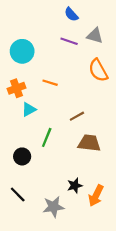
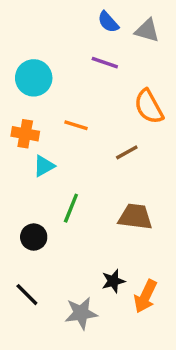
gray triangle: (95, 36) -> (147, 30), moved
orange cross: (17, 88) -> (25, 134), turned 30
brown line: (77, 116) -> (127, 152), moved

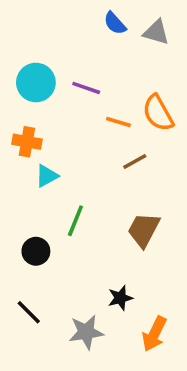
purple line: (105, 63) -> (86, 88), moved
orange line: (76, 125) -> (118, 122), moved
brown trapezoid: (135, 217) -> (144, 230), turned -69
orange arrow: (145, 296) -> (154, 334), moved

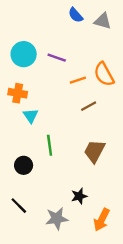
orange line: (118, 122) -> (78, 80), turned -35
cyan triangle: (47, 176) -> (31, 116), turned -35
green line: (75, 221) -> (50, 145), turned -30

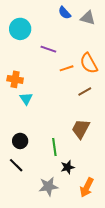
cyan circle: (24, 54) -> (20, 29), moved
brown line: (89, 106) -> (85, 92), moved
green line: (50, 145) -> (54, 147), moved
black line: (19, 206) -> (16, 165), moved

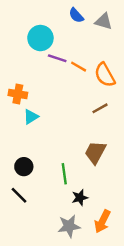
cyan circle: (20, 29) -> (40, 38), moved
orange line: (67, 68) -> (79, 67), moved, turned 48
cyan triangle: (26, 99) -> (31, 117), turned 32
gray star: (48, 186) -> (69, 226), moved

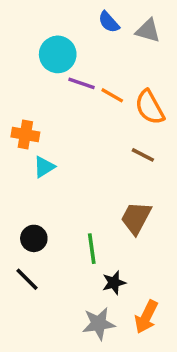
brown line: (100, 108) -> (143, 155), turned 56

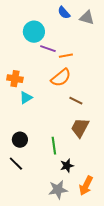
orange line: (112, 95) -> (66, 56), turned -40
orange semicircle: (150, 107) -> (61, 78), moved, turned -100
brown line: (143, 155) -> (76, 101), moved

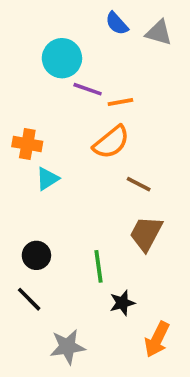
gray star: (58, 190) -> (67, 347), moved

